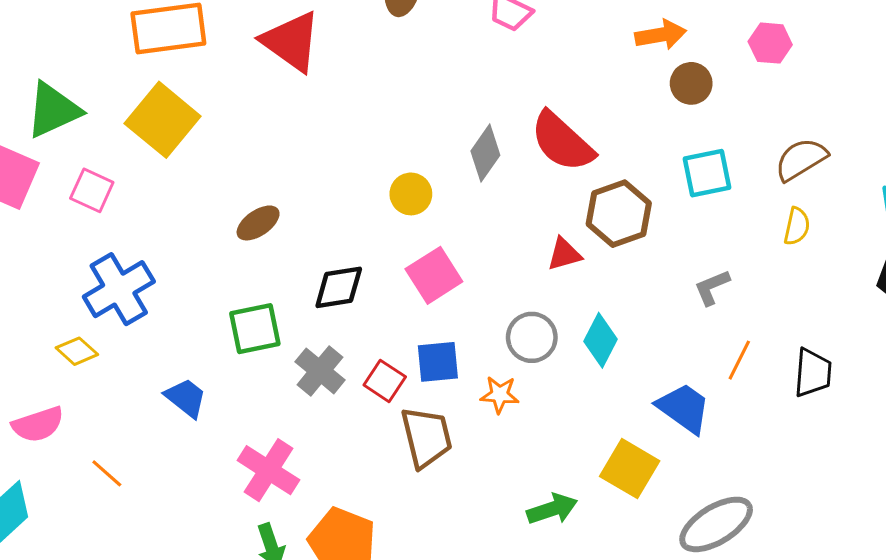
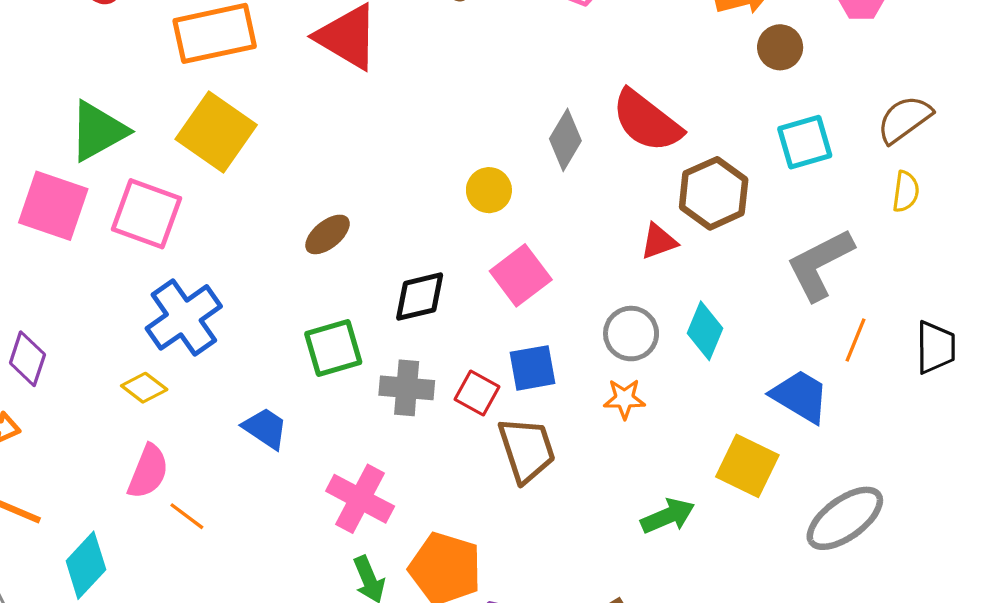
pink square: (92, 190) -> (146, 214), size x1.5
gray L-shape: (712, 287) -> (820, 264), size x1.8
gray cross: (320, 371) -> (407, 388), turned -30
orange star: (500, 395) -> (624, 399), moved
pink semicircle: (38, 424) -> (148, 472), moved, turned -45

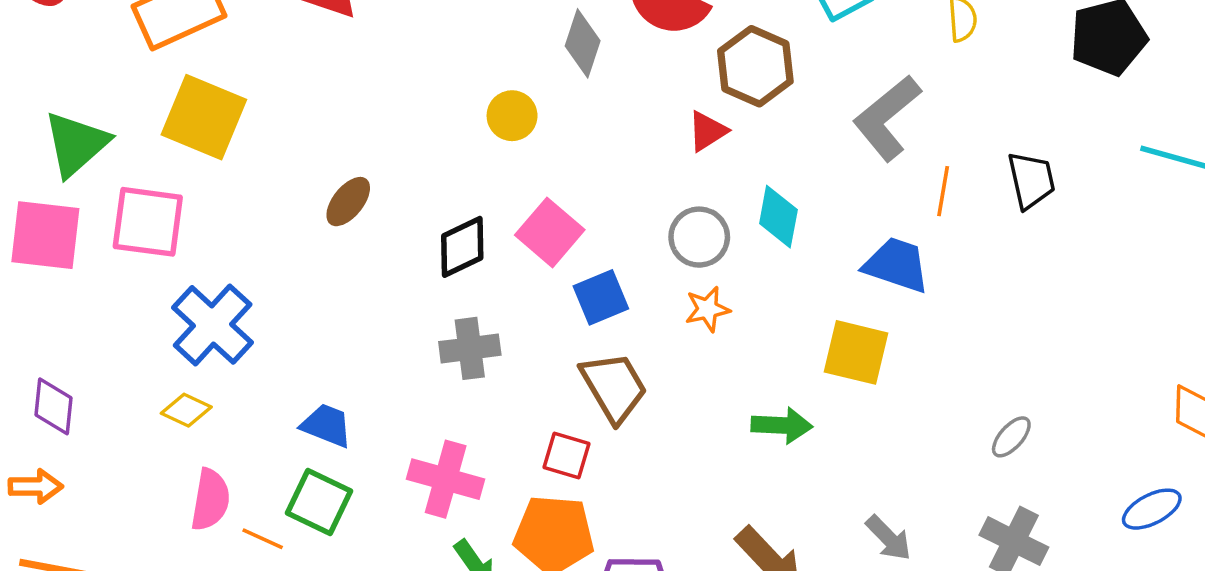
pink square: (521, 275) -> (550, 232), moved
green square: (333, 348) -> (319, 502), moved, turned -36
red square: (477, 393) -> (566, 455), moved
green arrow: (668, 516) -> (782, 425), turned 38
gray ellipse: (845, 518) -> (1011, 437), moved, size x0.5

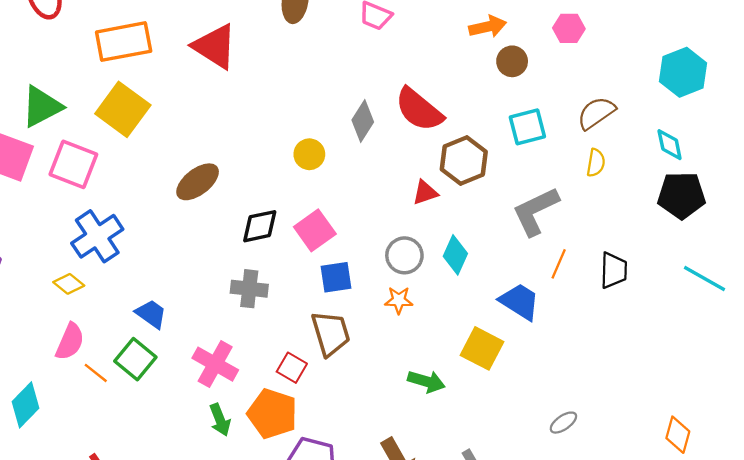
brown ellipse: (348, 202) -> (198, 182), size x1.4

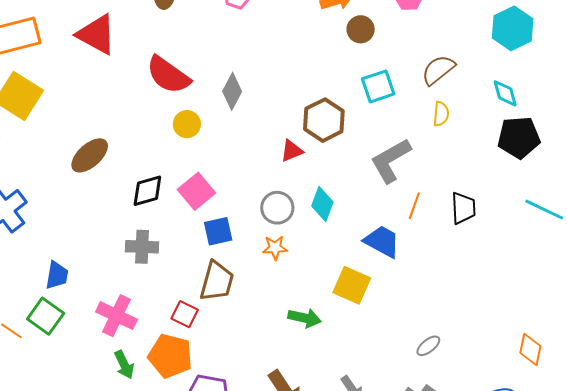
red semicircle: (419, 110) -> (168, 75), moved
blue trapezoid: (151, 314) -> (57, 275), turned 68
brown trapezoid: (331, 333) -> (217, 281), turned 36

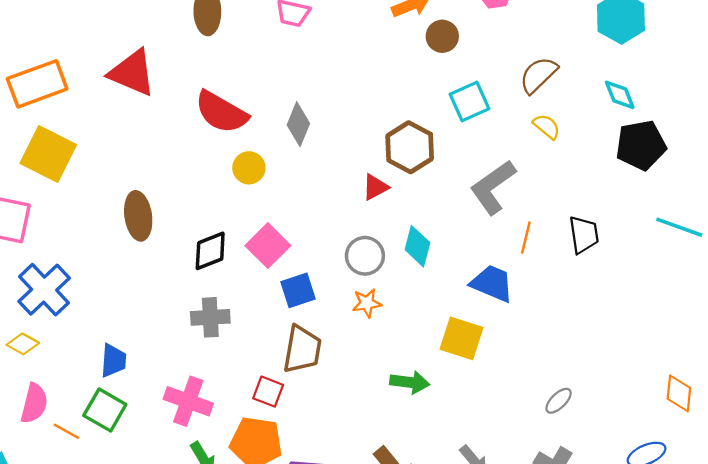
yellow semicircle: (441, 114) -> (547, 126), turned -50
brown ellipse: (90, 155) -> (138, 216), turned -51

